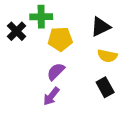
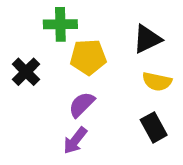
black cross: (17, 31) -> (26, 72), moved

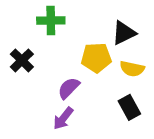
yellow pentagon: (88, 57) -> (96, 58), moved

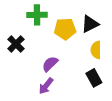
yellow pentagon: (96, 58) -> (65, 29), moved
yellow semicircle: (132, 69) -> (96, 50), turned 78

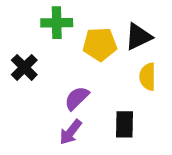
black rectangle: (94, 78) -> (124, 124), moved, turned 30

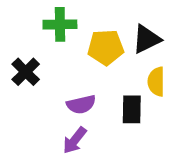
purple semicircle: (77, 98) -> (81, 104), turned -148
black rectangle: (124, 124) -> (132, 109), moved

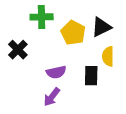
yellow pentagon: (106, 47) -> (73, 33), turned 30

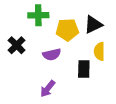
yellow pentagon: (73, 33) -> (67, 30), turned -30
purple semicircle: (56, 72) -> (52, 55), moved

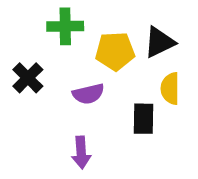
purple arrow: (48, 89) -> (81, 153), turned -42

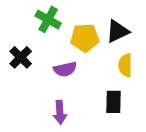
green cross: (65, 26) -> (48, 19), turned 30
black rectangle: (143, 119) -> (114, 102), moved

